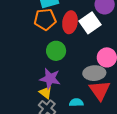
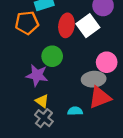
orange pentagon: (45, 19) -> (27, 23), moved
purple star: (50, 79) -> (37, 75), moved
red triangle: (100, 90) -> (100, 97), turned 45

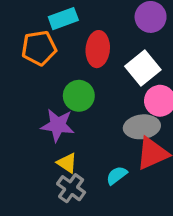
white square: (88, 26) -> (143, 68), moved
cyan semicircle: (75, 111) -> (117, 175), turned -32

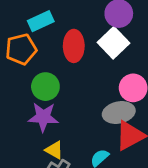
white square: (143, 68) -> (114, 43), moved
green circle: (79, 96) -> (45, 87), moved

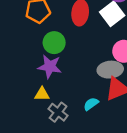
yellow triangle: (54, 150) -> (42, 94), moved, turned -35

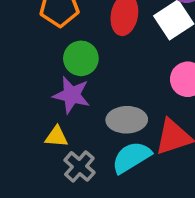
gray ellipse: (110, 70) -> (127, 120), moved
cyan semicircle: (91, 104) -> (131, 157), size x1.6

